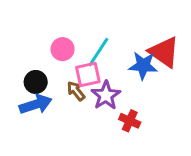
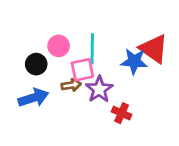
cyan line: (98, 52) -> (92, 49), turned -32
black circle: (36, 82) -> (36, 64), moved
brown arrow: (76, 91) -> (71, 85), turned 120

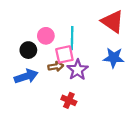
red triangle: (154, 49) -> (113, 22), moved
blue star: (134, 61) -> (114, 58), moved
red cross: (122, 113) -> (69, 100), moved

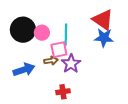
black circle: (28, 50) -> (23, 30), moved, size x1.6
blue star: (114, 58) -> (104, 38), moved
red cross: (69, 100) -> (63, 92), turned -32

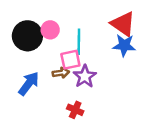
pink circle: (42, 33) -> (50, 30), moved
blue arrow: (24, 70) -> (29, 84), turned -35
red cross: (63, 92) -> (75, 110), turned 32

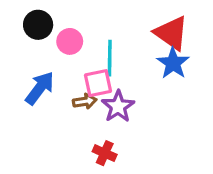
black circle: (27, 36) -> (38, 25), moved, size x0.7
blue star: (124, 45) -> (173, 63), turned 30
blue arrow: (29, 84) -> (40, 88), moved

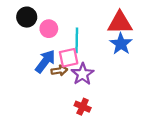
red triangle: (171, 33) -> (120, 23), turned -36
blue arrow: (40, 88) -> (45, 61), moved
red cross: (105, 153) -> (83, 107), moved

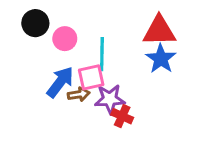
purple star: (83, 74) -> (110, 99), turned 30
red cross: (83, 107) -> (122, 116), moved

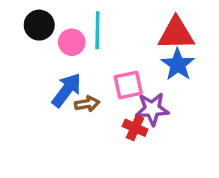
cyan line: (102, 54) -> (97, 30), moved
pink square: (91, 77) -> (128, 85), moved
purple star: (110, 99) -> (152, 109), moved

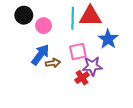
cyan line: (97, 30) -> (73, 18), moved
red triangle: (176, 34) -> (90, 16), moved
red cross: (135, 128) -> (82, 78), turned 32

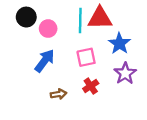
brown arrow: (53, 63) -> (58, 94), moved
purple star: (92, 66) -> (125, 73), moved, turned -30

